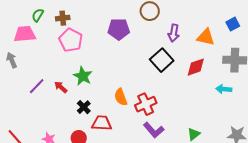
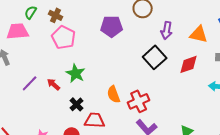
brown cross: (63, 18) -> (56, 15), turned 32

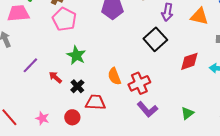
red diamond: (189, 64) -> (189, 61), moved
red arrow: (54, 84) -> (55, 77), moved

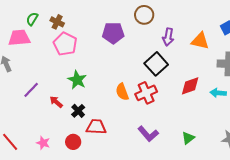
orange semicircle: (114, 76) -> (122, 92), moved
red cross: (139, 83) -> (146, 93), moved

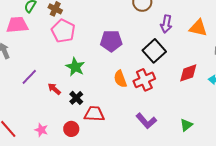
purple pentagon: (113, 33) -> (111, 41), moved

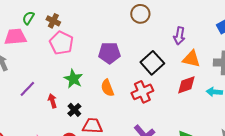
purple arrow: (166, 24) -> (179, 36), moved
orange triangle: (198, 28) -> (191, 59), moved
orange semicircle: (120, 79) -> (107, 88), moved
red arrow: (54, 89) -> (52, 101), turned 32

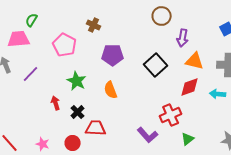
brown circle: (140, 14) -> (162, 16), moved
brown cross: (53, 21) -> (94, 25), moved
purple line: (27, 89) -> (31, 74), moved
red cross: (142, 92) -> (171, 115), moved

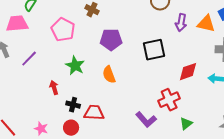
orange triangle: (195, 61) -> (206, 24), moved
black square: (156, 65) -> (154, 50), turned 30
black cross: (78, 112) -> (73, 105), moved, turned -32

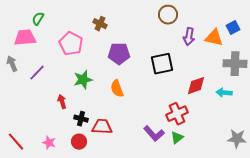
green star: (75, 66) -> (83, 80), turned 30
green triangle: (186, 124) -> (177, 138), moved

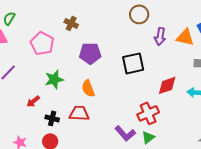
red arrow: (62, 102) -> (33, 101), turned -112
red trapezoid: (102, 127) -> (79, 113), moved

